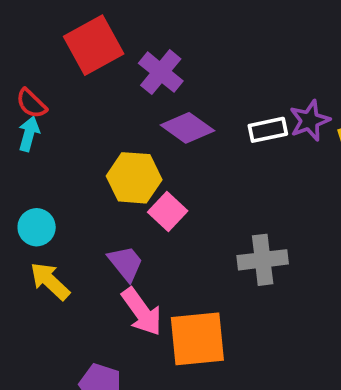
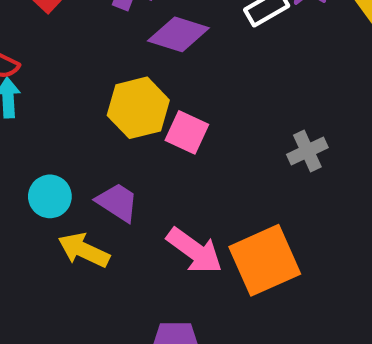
gray cross: (263, 260) -> (307, 151), size x0.7
purple trapezoid: (126, 263) -> (117, 202), moved

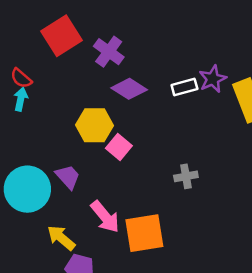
cyan circle: (50, 196) -> (27, 189), moved, size x1.8
yellow arrow: (84, 250) -> (61, 238), moved

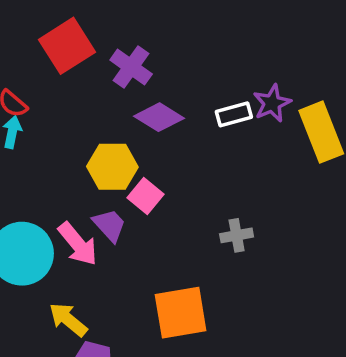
purple trapezoid: (68, 177) -> (109, 225), moved
pink arrow: (105, 217) -> (78, 244), moved

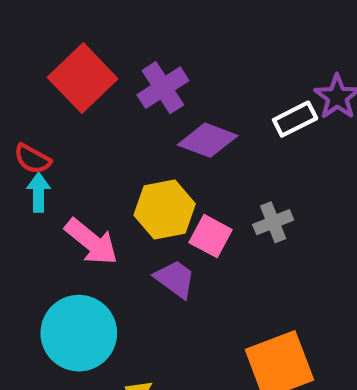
purple cross: (131, 67) -> (163, 88), turned 33
gray cross: (237, 235) -> (273, 222), moved
pink arrow: (78, 244) -> (91, 242), moved

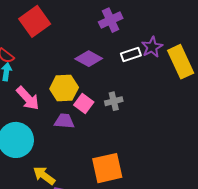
purple cross: (163, 88) -> (111, 20), moved
purple trapezoid: (175, 279) -> (64, 121), turned -40

